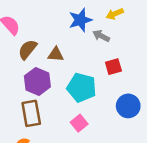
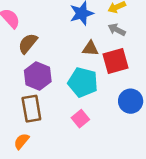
gray arrow: (101, 36) -> (117, 30), moved
brown triangle: (56, 54) -> (90, 48), moved
red square: (113, 67) -> (116, 61), size x1.5

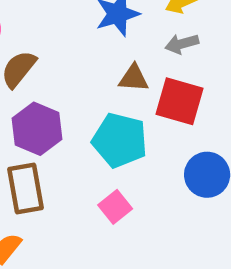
gray arrow: (117, 30) -> (182, 44), turned -42
red square: (116, 61) -> (180, 101), turned 32

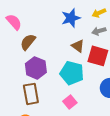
brown triangle: (134, 78) -> (78, 46), turned 32

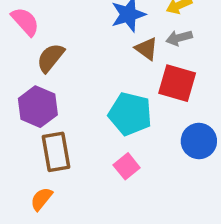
brown triangle: (78, 46) -> (146, 49), moved
purple hexagon: (36, 68) -> (38, 107), moved

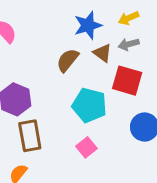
brown semicircle: (51, 58) -> (68, 60), moved

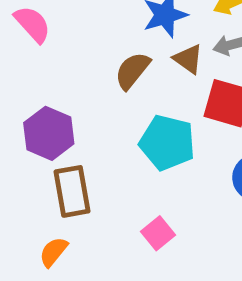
pink square: (86, 147) -> (158, 233), moved

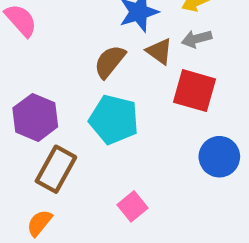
cyan pentagon: (167, 143) -> (114, 119), moved
brown rectangle: (72, 191) -> (56, 169), turned 39

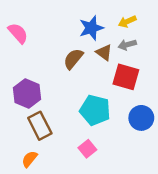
cyan pentagon: (114, 119) -> (95, 110), moved
brown rectangle: (56, 169) -> (40, 126), turned -56

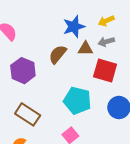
brown triangle: (104, 52) -> (85, 49), turned -35
purple hexagon: (27, 94) -> (23, 71), moved
brown rectangle: (40, 126) -> (28, 114), turned -30

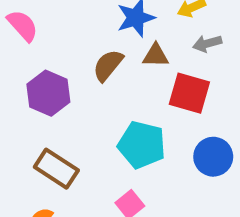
gray arrow: (106, 42) -> (207, 43), moved

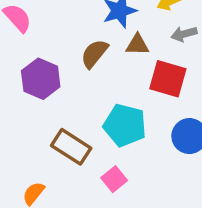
brown rectangle: (56, 169) -> (71, 147), moved

